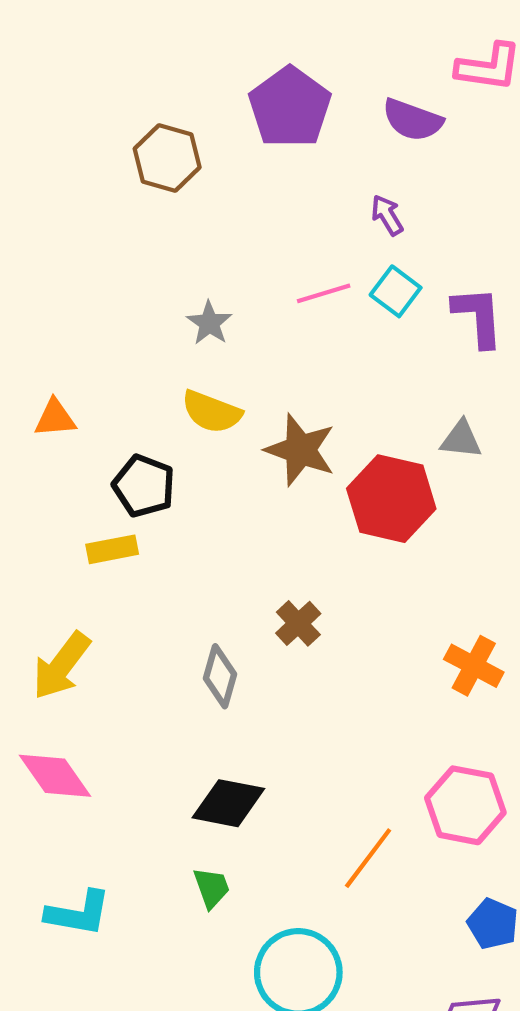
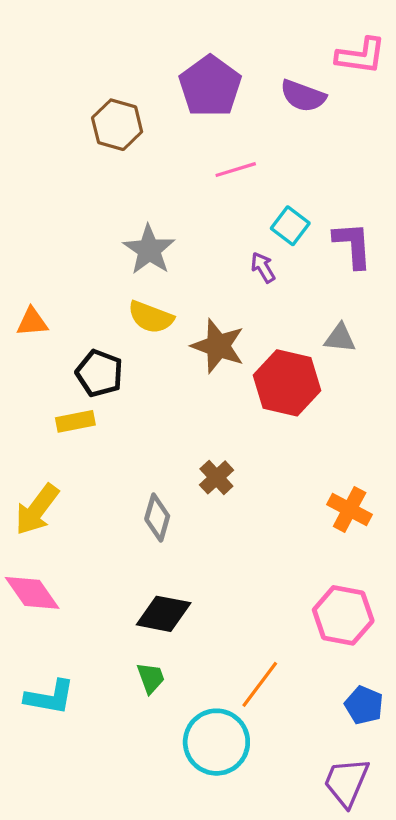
purple arrow: (387, 215) -> (263, 267), moved
pink line: (324, 293) -> (236, 170), moved
gray star: (209, 323) -> (149, 250), size x1.5
orange line: (368, 858) -> (260, 684), moved

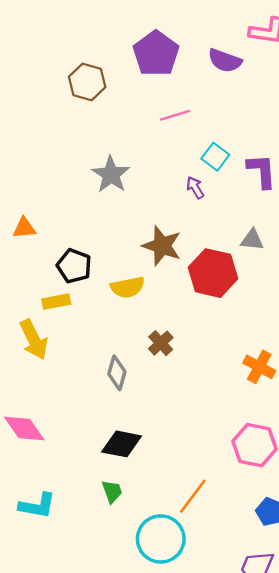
yellow semicircle: (151, 317) -> (127, 287), moved, turned -32
yellow arrow: (37, 510) -> (34, 340), moved, turned -63

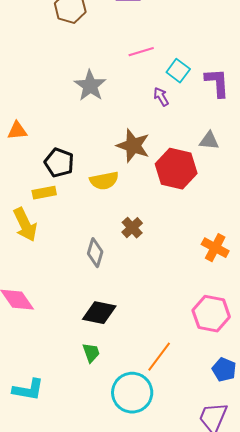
pink line: (175, 115) -> (141, 52), moved
cyan L-shape: (37, 506) -> (28, 390), moved

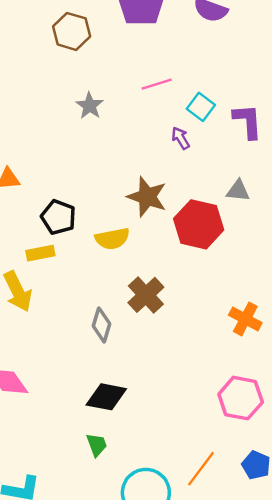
gray star: (90, 86) -> (90, 106), moved, size x0.7
brown cross: (132, 228) -> (146, 295), size x1.4
orange line: (159, 357) -> (201, 469), moved

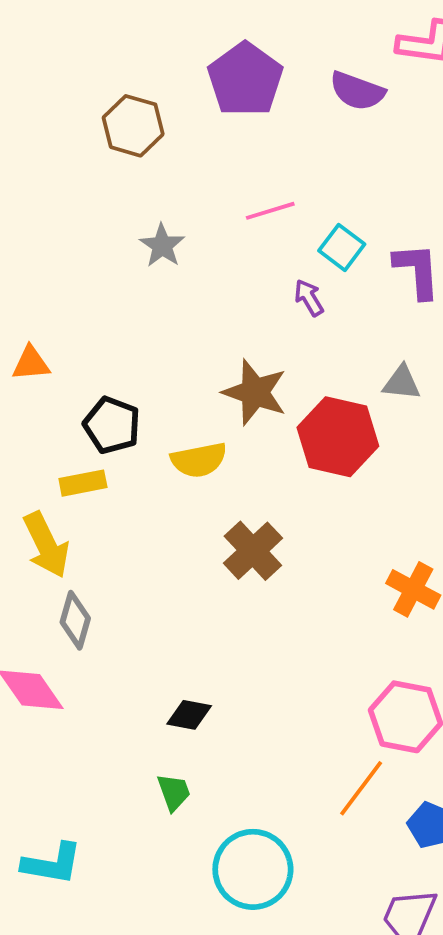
gray diamond: (102, 325) -> (75, 620), moved
black diamond: (106, 397) -> (189, 715), size x0.7
orange line: (201, 469) -> (361, 788), moved

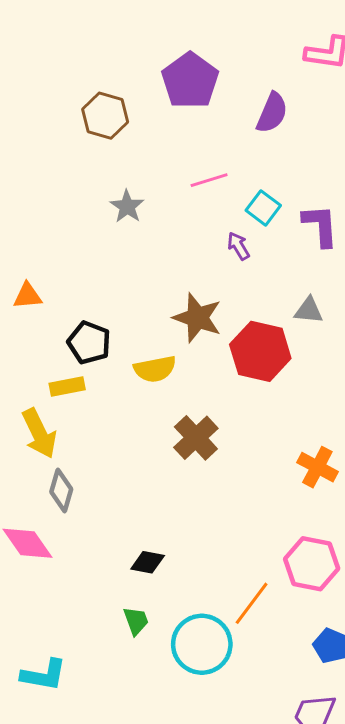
purple semicircle: (357, 91) -> (272, 113), moved, turned -87
orange line: (361, 788) -> (252, 603), moved
cyan circle: (253, 869) -> (202, 644), moved

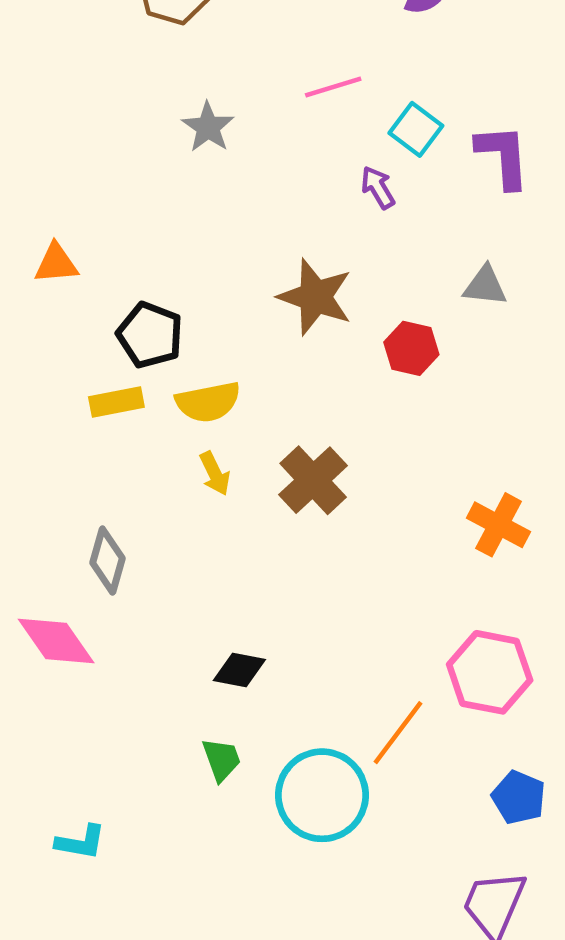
red hexagon: (260, 351) -> (411, 348), size x0.6
yellow semicircle: (155, 369) -> (208, 402), moved
yellow arrow: (39, 433) -> (215, 473), moved, size x0.6
cyan L-shape: (44, 675) -> (81, 842), size x0.7

